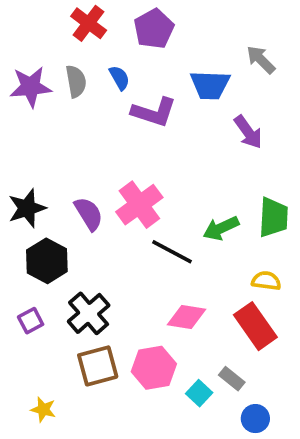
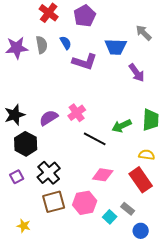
pink cross: (139, 205) -> (77, 113), size x0.7
purple semicircle: (89, 214) -> (49, 118), turned -90

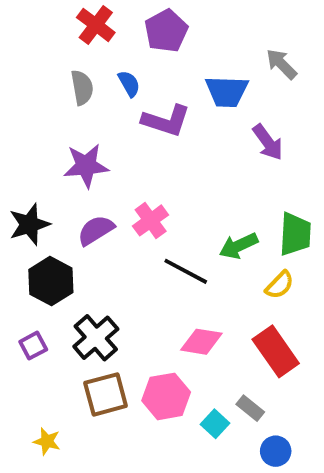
purple star: (17, 48) -> (86, 166), moved
yellow semicircle: (147, 155) -> (280, 285), moved, turned 126

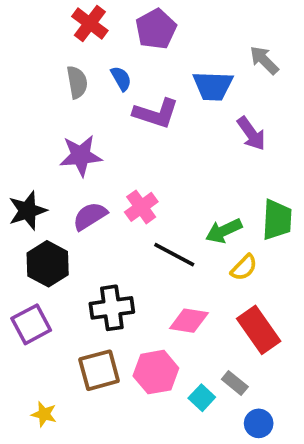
yellow semicircle: (280, 285) -> (244, 267), moved
black cross: (96, 338) -> (112, 308), moved, turned 33
purple square: (33, 346) -> (31, 324), size x1.5

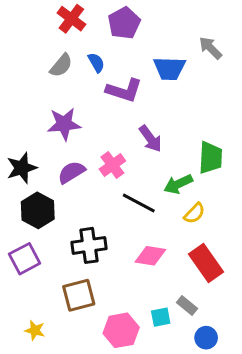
gray semicircle: (77, 82) -> (61, 65), turned 50
purple arrow: (251, 134) -> (150, 139), moved
green trapezoid: (277, 220) -> (210, 158), moved
pink hexagon: (156, 372) -> (121, 330), moved
cyan square: (202, 398) -> (161, 317), turned 36

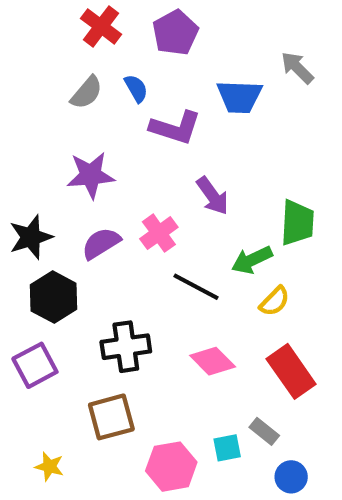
pink diamond: (150, 256) -> (213, 361), turned 36

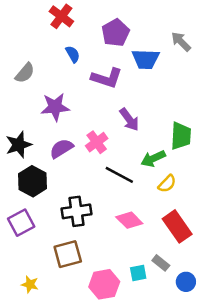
purple pentagon: (175, 33) -> (115, 33), moved
blue semicircle: (136, 88) -> (73, 54), moved
gray semicircle: (87, 93) -> (25, 73), moved
blue circle: (291, 477) -> (186, 282), moved

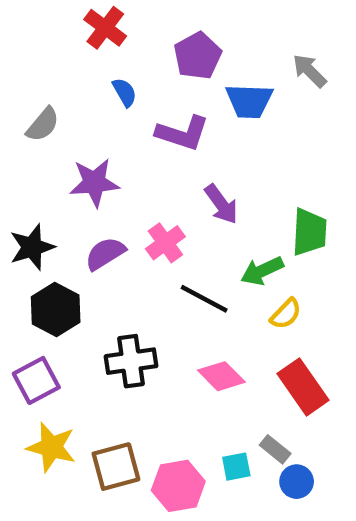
brown square: (68, 254) -> (116, 467), moved
blue circle: (186, 282) -> (297, 482), moved
yellow star: (30, 284) -> (51, 447), moved, size x1.6

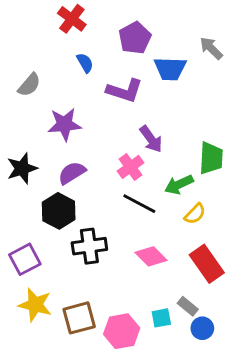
pink cross: (165, 243) -> (130, 167), moved
black hexagon: (56, 310) -> (59, 211), moved

